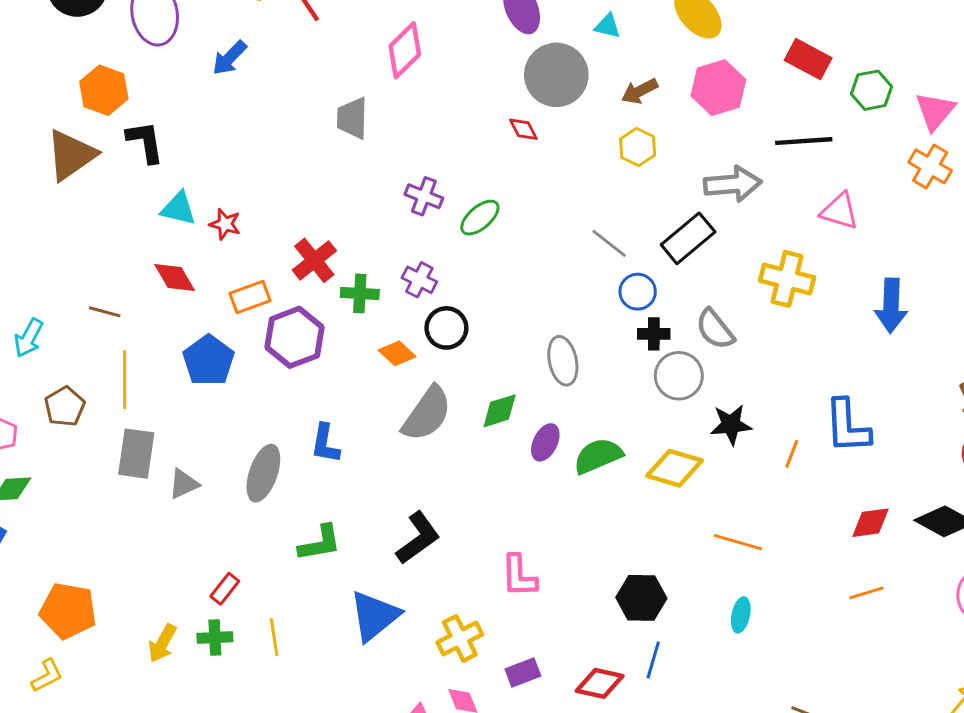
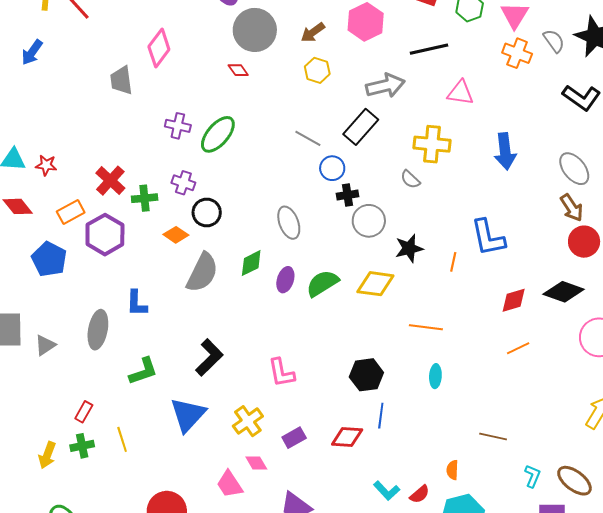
pink diamond: (405, 50) -> (159, 48), moved
green ellipse: (480, 218) -> (218, 134), size x1.4
gray semicircle: (715, 329) -> (410, 179), moved, size x0.7

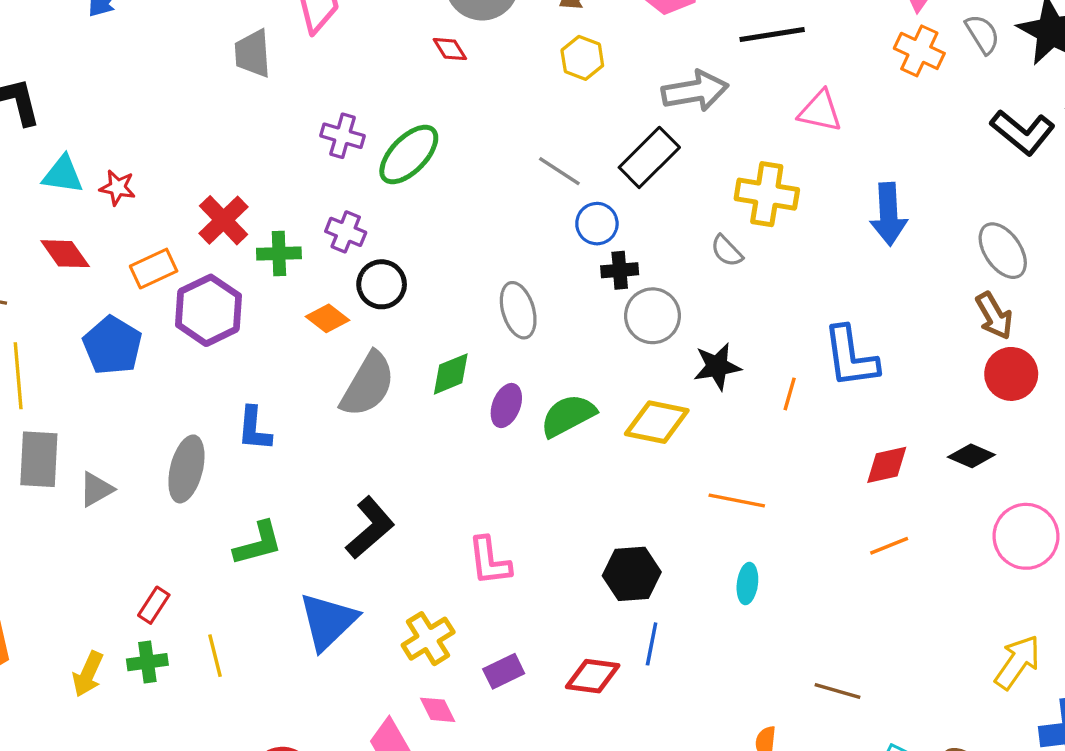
black diamond: (564, 292) -> (971, 456), size x0.7

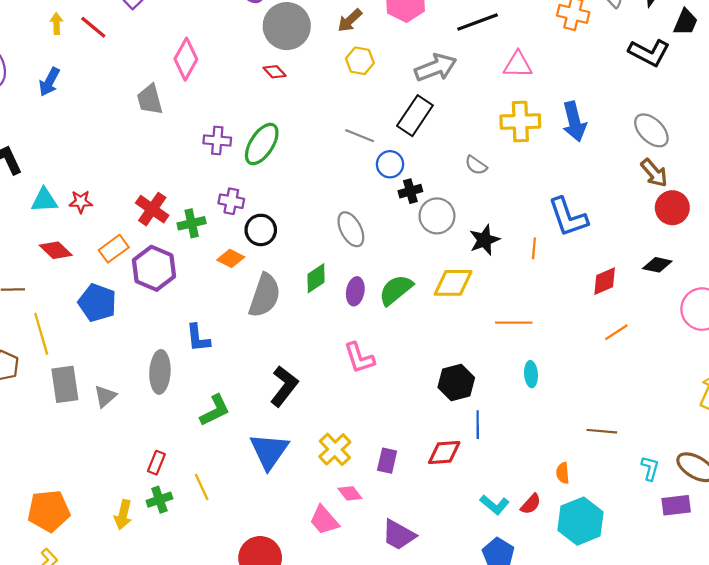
yellow cross: (767, 194) -> (520, 122), moved
pink L-shape: (489, 561) -> (359, 358), moved
purple rectangle: (504, 671) -> (387, 461), turned -40

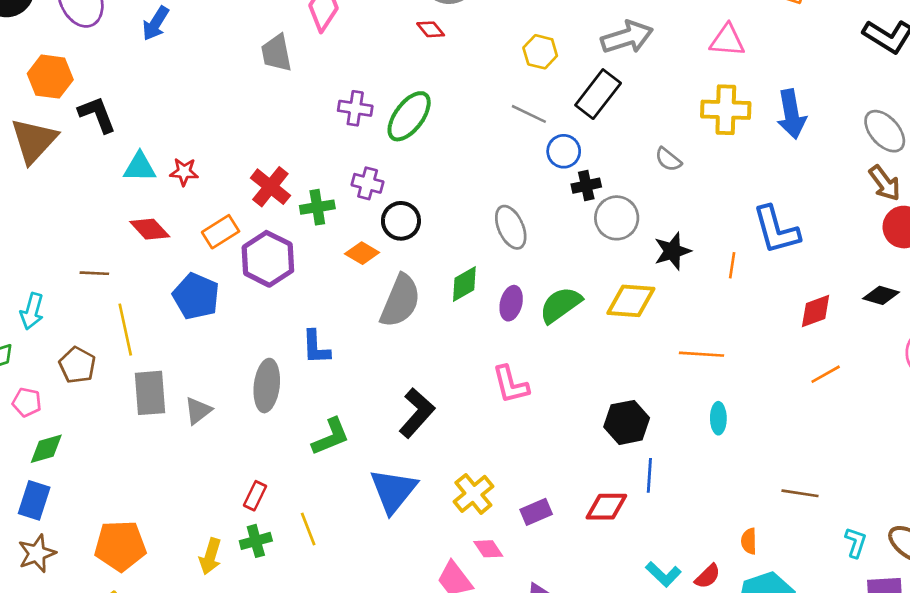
yellow hexagon: (360, 61) -> (540, 52), moved
purple rectangle: (387, 461) -> (536, 512), turned 50

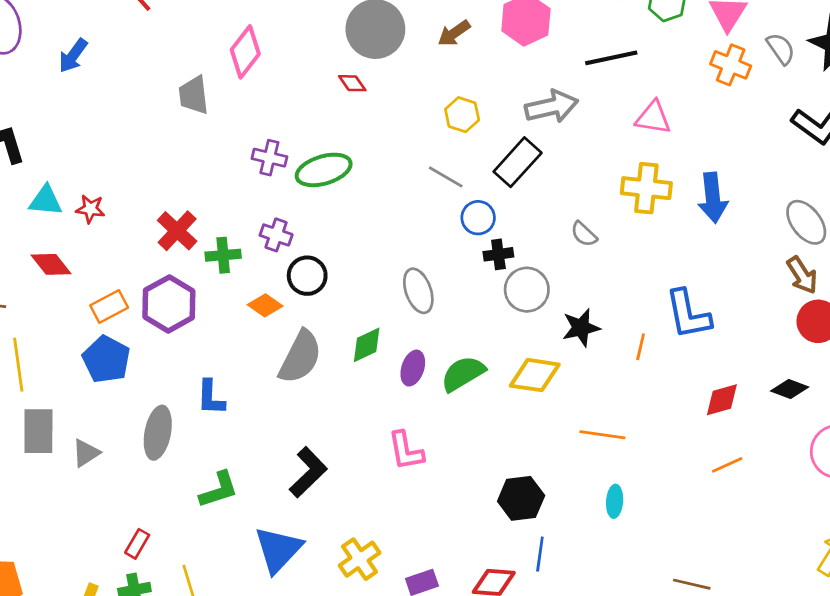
green ellipse: (409, 116) -> (324, 170), turned 32
orange rectangle: (221, 232) -> (109, 307), moved
blue pentagon: (196, 296) -> (106, 359), moved

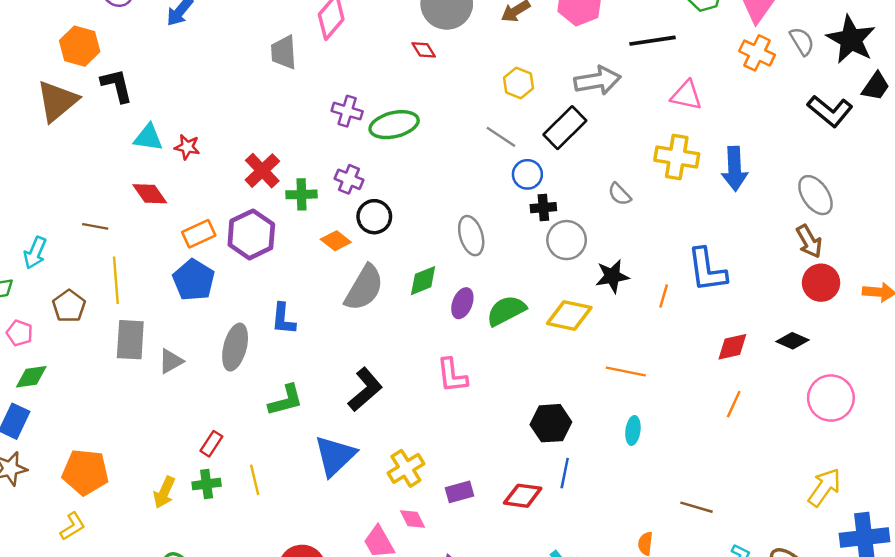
orange line: (727, 465) -> (734, 404), turned -44

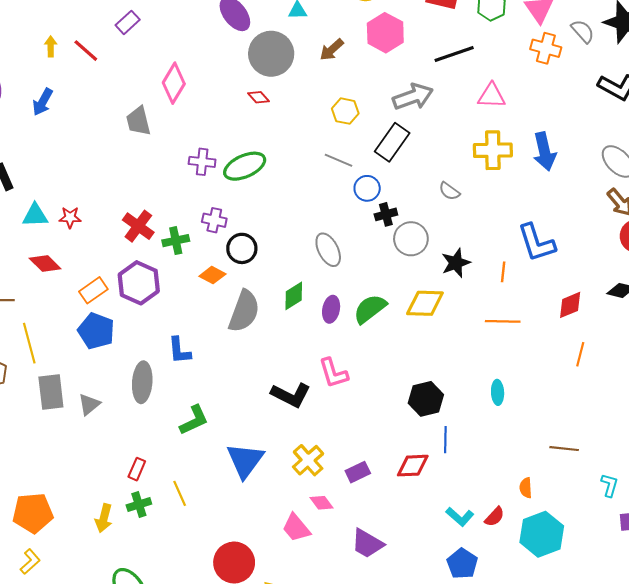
orange line: (626, 371) -> (503, 321), moved
black L-shape: (365, 389) -> (291, 395), moved, turned 78

